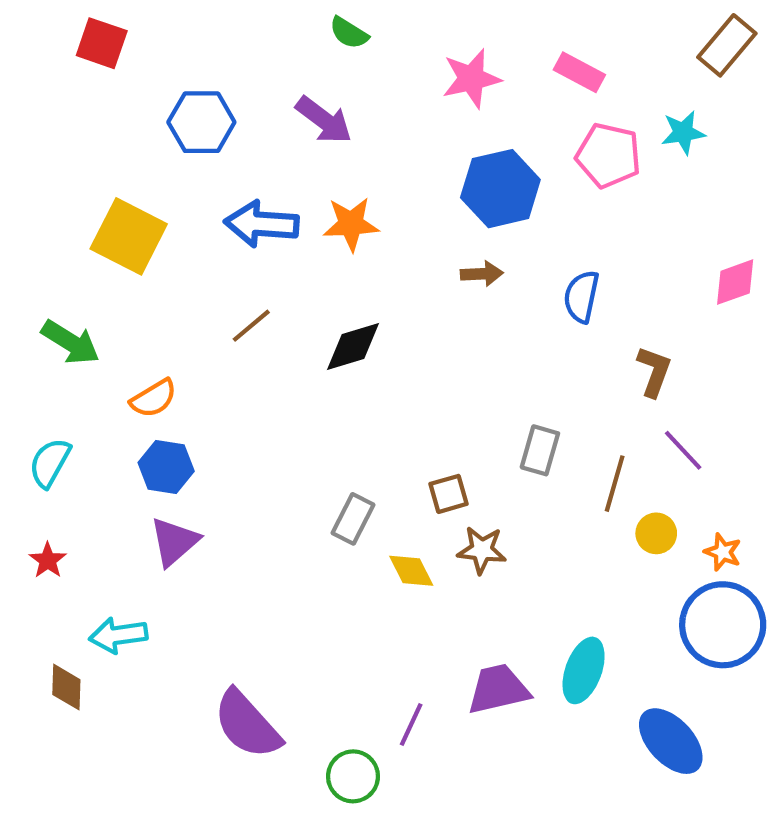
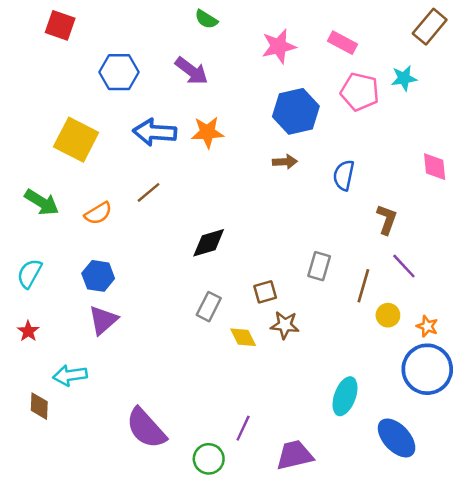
pink diamond: (735, 282) -> (435, 167), turned -76
black diamond: (353, 346) -> (209, 243), moved
orange semicircle: (154, 398) -> (98, 213), moved
purple trapezoid: (498, 689) -> (295, 455), moved

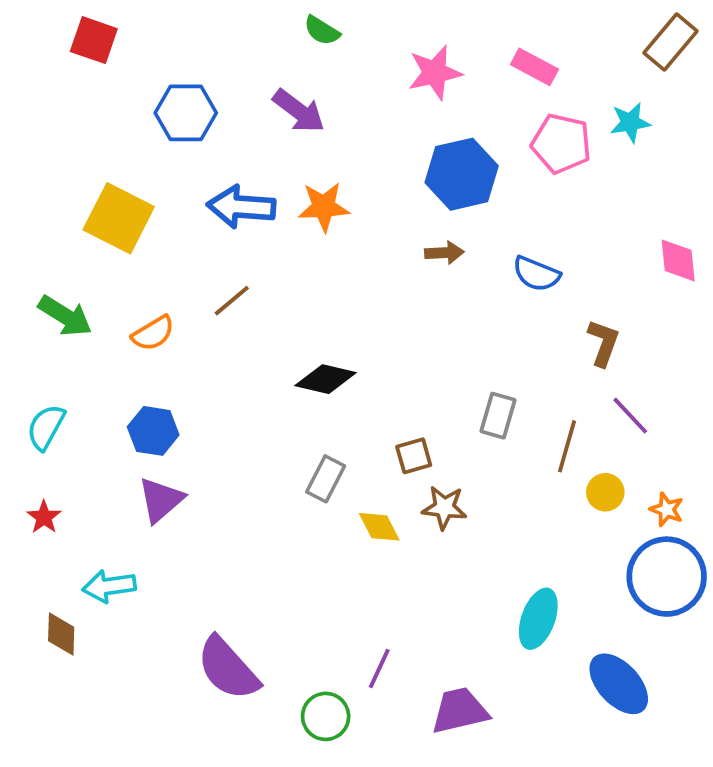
blue semicircle: (344, 175) -> (536, 274), turned -80
black diamond: (209, 243) -> (326, 379), turned 30

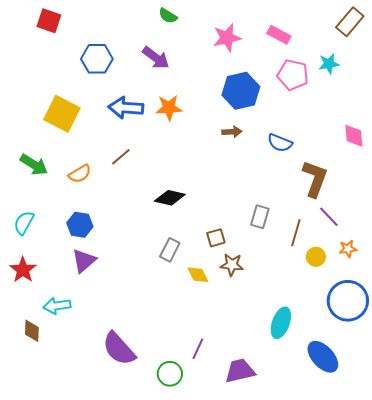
brown L-shape: (603, 343) -> (315, 179), size x1.5
orange star: (667, 509) -> (348, 249), moved, turned -30
red star: (44, 517) -> (23, 270), size x1.5

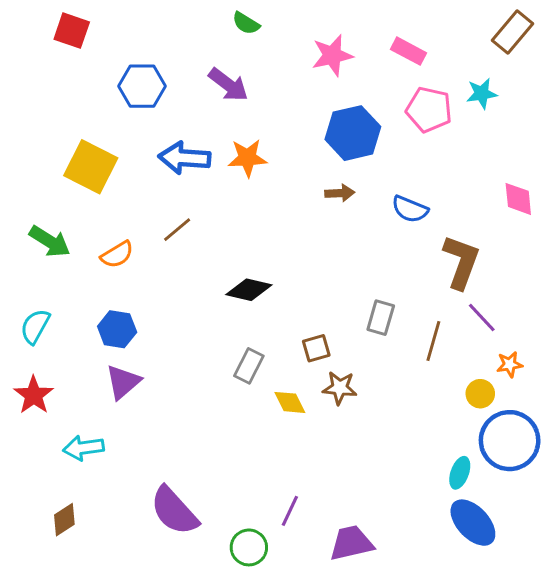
yellow circle: (316, 257) -> (480, 394), moved
cyan ellipse: (281, 323) -> (460, 473), moved, size x0.7
brown diamond: (32, 331) -> (64, 520), moved, turned 55

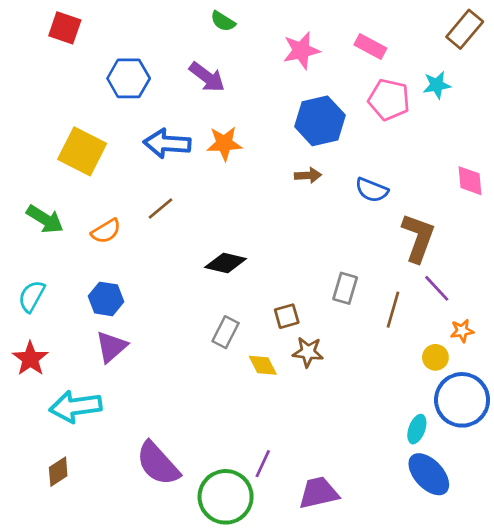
cyan arrow: (83, 448) -> (75, 406), size x1.4
green circle: (249, 547) -> (226, 497), size x1.6

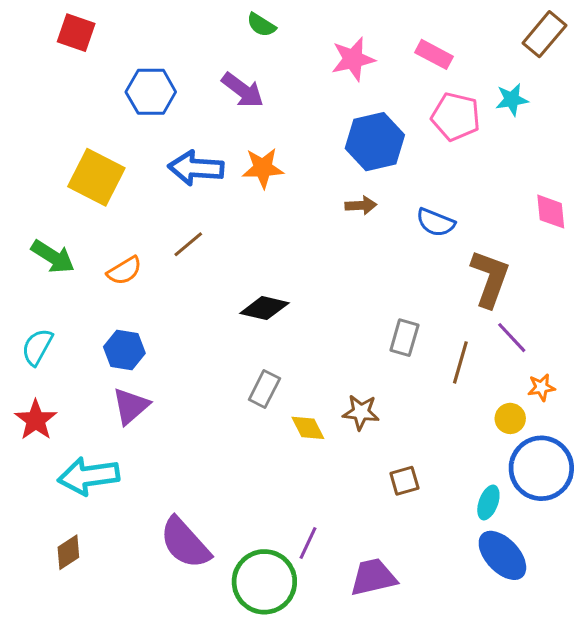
brown square: (287, 316) -> (404, 481), moved

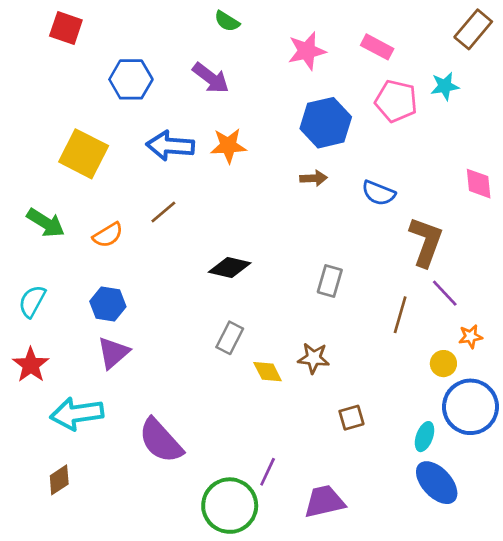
gray rectangle: (404, 338) -> (330, 281), moved
purple semicircle: (185, 543) -> (161, 441), moved

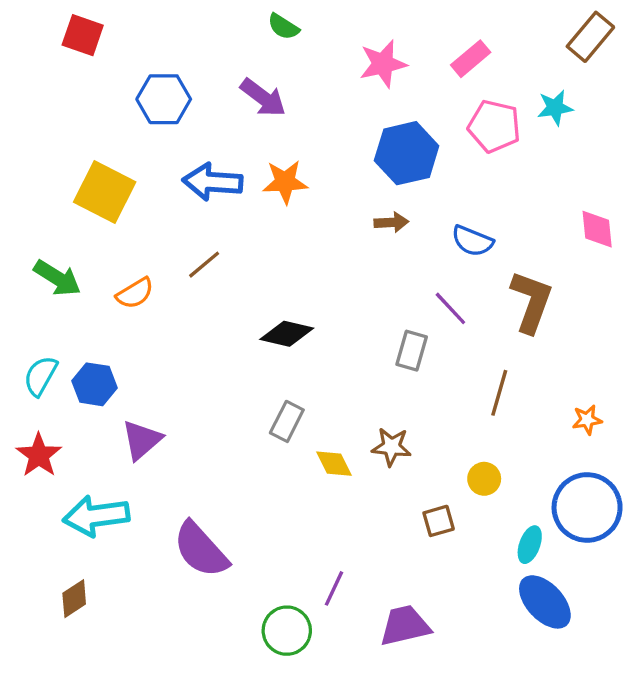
pink rectangle: (377, 47) -> (471, 59), turned -68
purple line: (445, 293) -> (450, 308), moved
blue hexagon: (108, 304) -> (94, 384), moved
yellow circle: (443, 364) -> (484, 479), moved
green circle: (230, 506) -> (287, 631), size x0.7

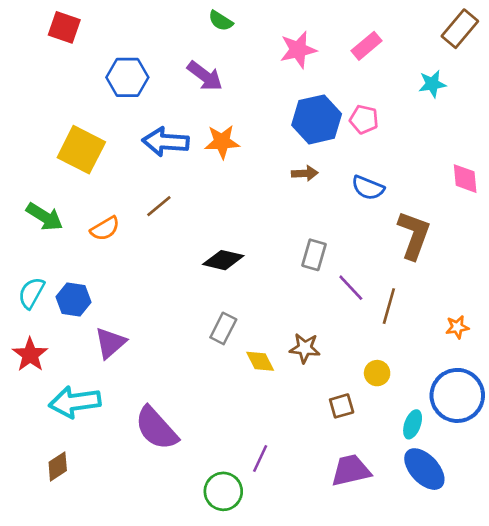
pink pentagon: (494, 126) -> (364, 119), moved, size x0.7
purple line: (450, 308) -> (351, 288), moved
gray rectangle: (412, 351) -> (314, 255), moved
purple trapezoid: (405, 626) -> (351, 470), moved

